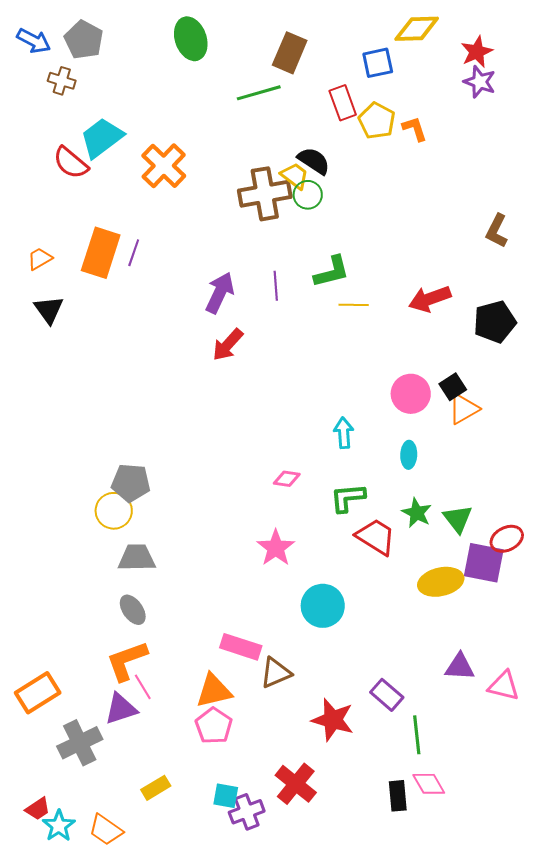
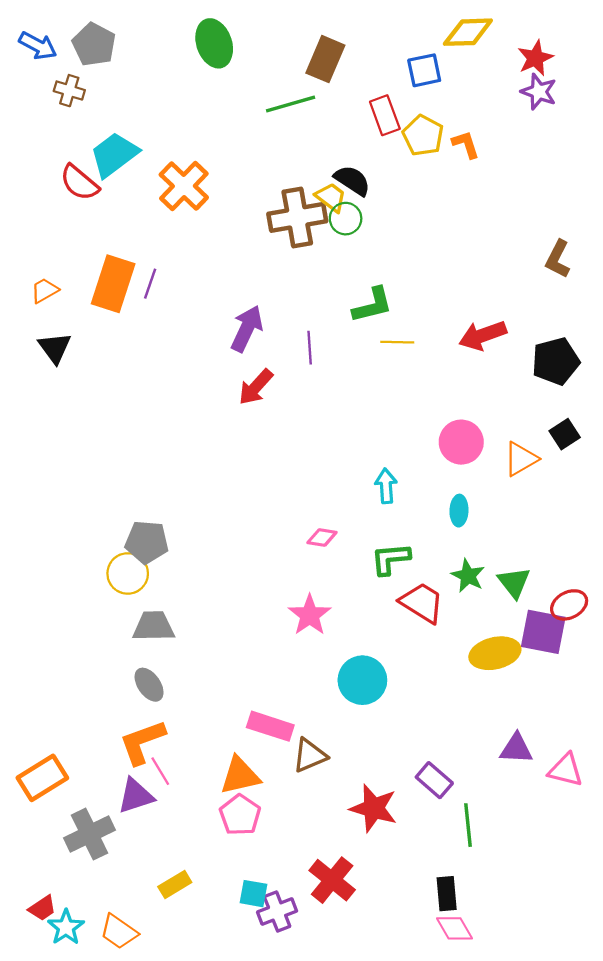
purple line: (276, 286) -> (310, 348), moved
black square: (453, 387) -> (565, 434), moved
pink diamond: (429, 784) -> (454, 928), moved

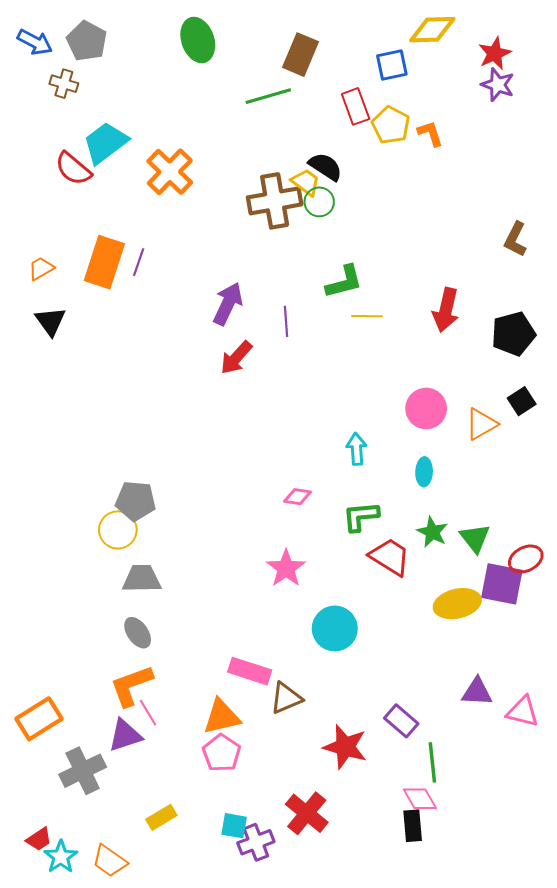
red arrow: (483, 335) -> (446, 310), turned -57
pink diamond: (454, 928) -> (420, 799), moved

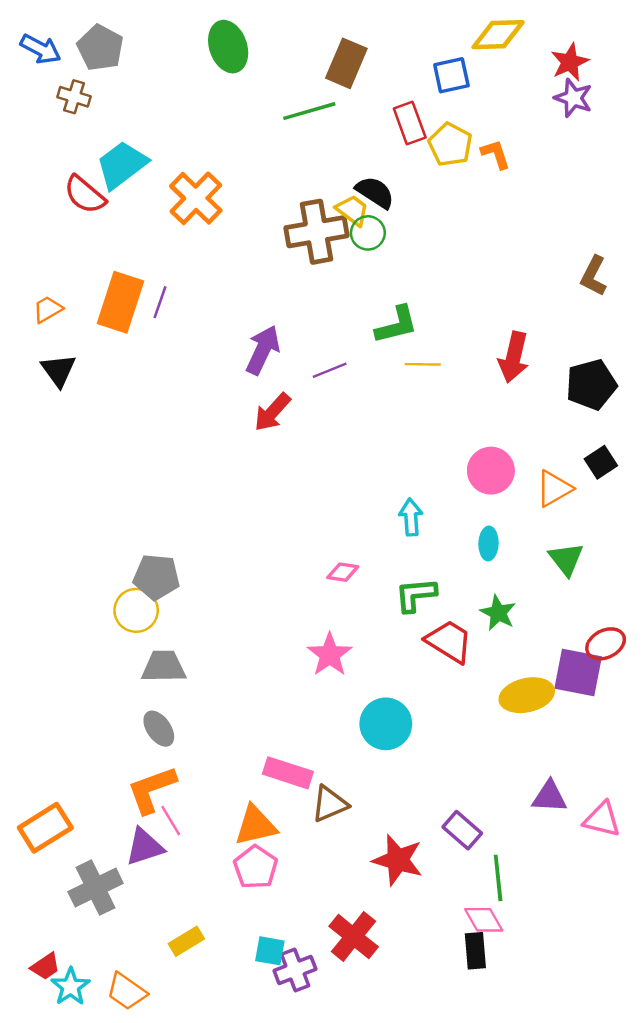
purple line: (286, 321) -> (330, 370), turned 72
green triangle: (475, 538) -> (566, 559), moved

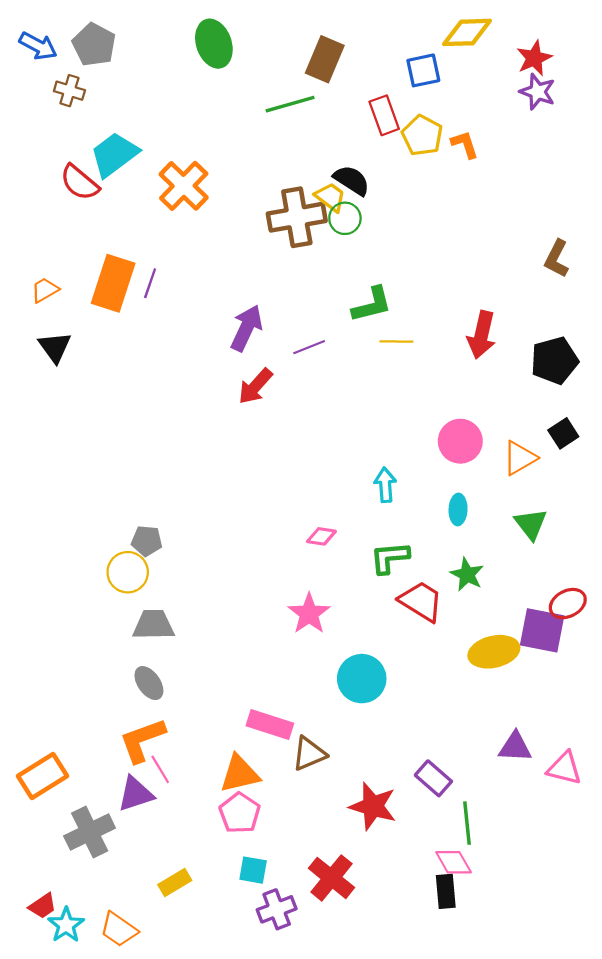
gray pentagon: (156, 577) -> (147, 541), size x0.7
cyan square: (270, 951) -> (253, 870), moved

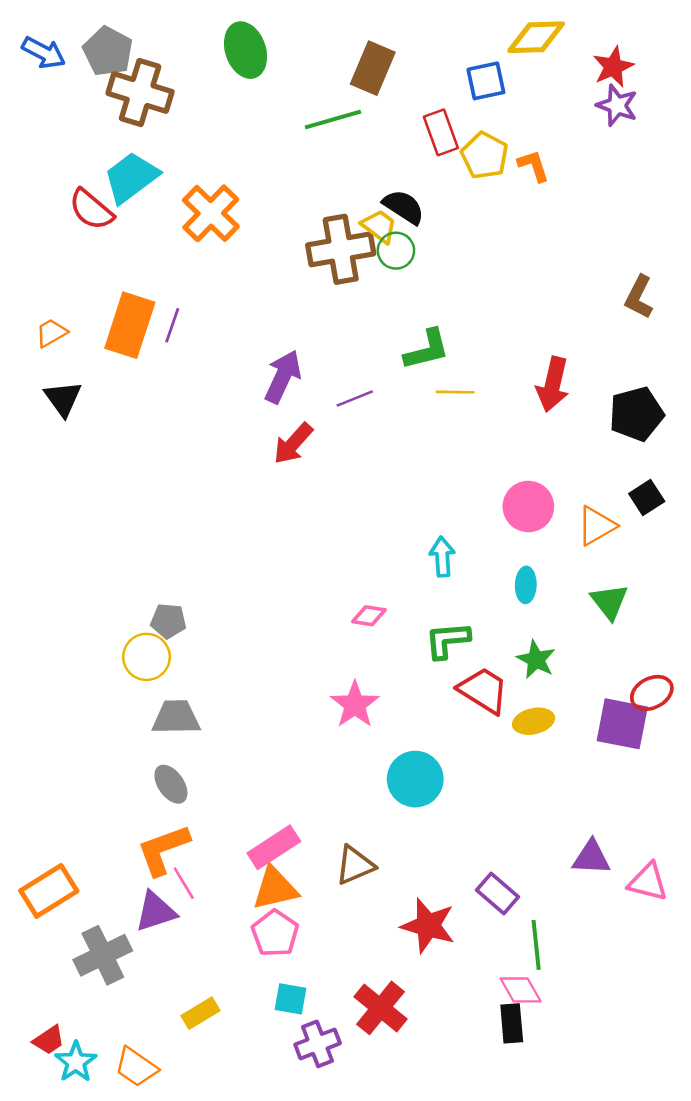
brown cross: (69, 91) -> (140, 93), moved, size x1.8
yellow ellipse: (494, 652) -> (534, 721), moved, size x0.7
pink rectangle: (270, 725) -> (274, 847), moved, turned -51

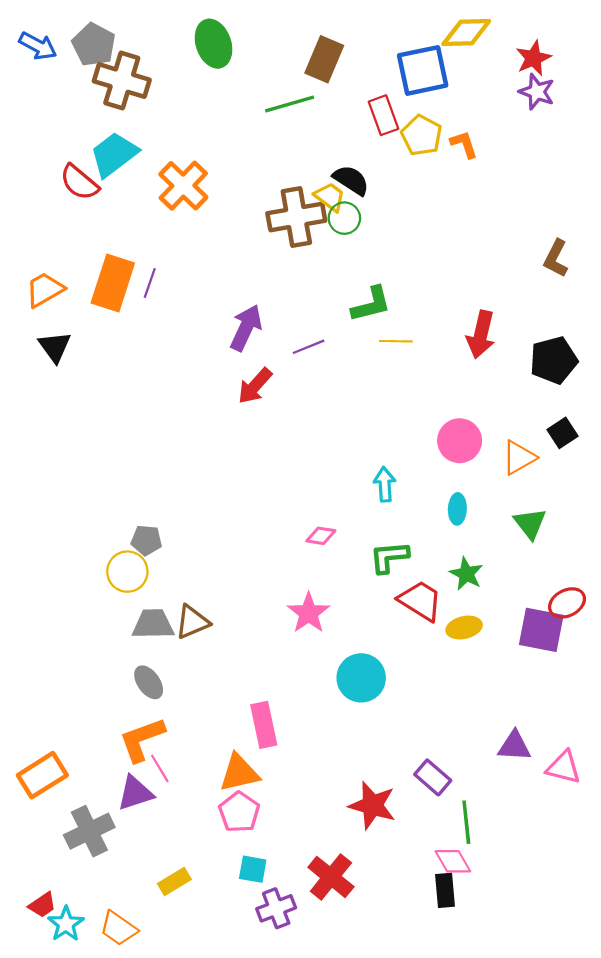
blue square: (486, 81) -> (423, 70), size x1.5
orange trapezoid: (51, 333) -> (45, 290), size x1.4
pink rectangle: (274, 847) -> (264, 725), moved, turned -69
brown triangle: (355, 865) -> (192, 622), moved

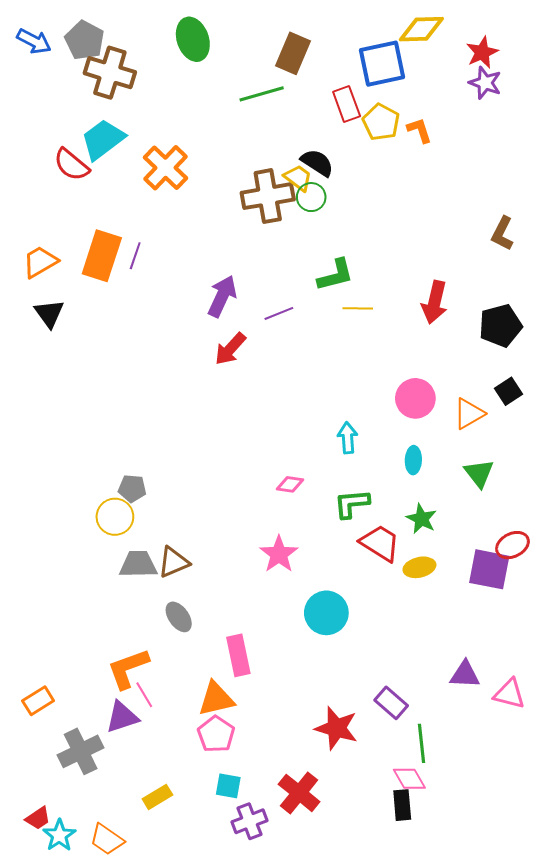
gray ellipse: (149, 682) -> (179, 617), moved
orange rectangle: (42, 775) -> (38, 701), size x0.7

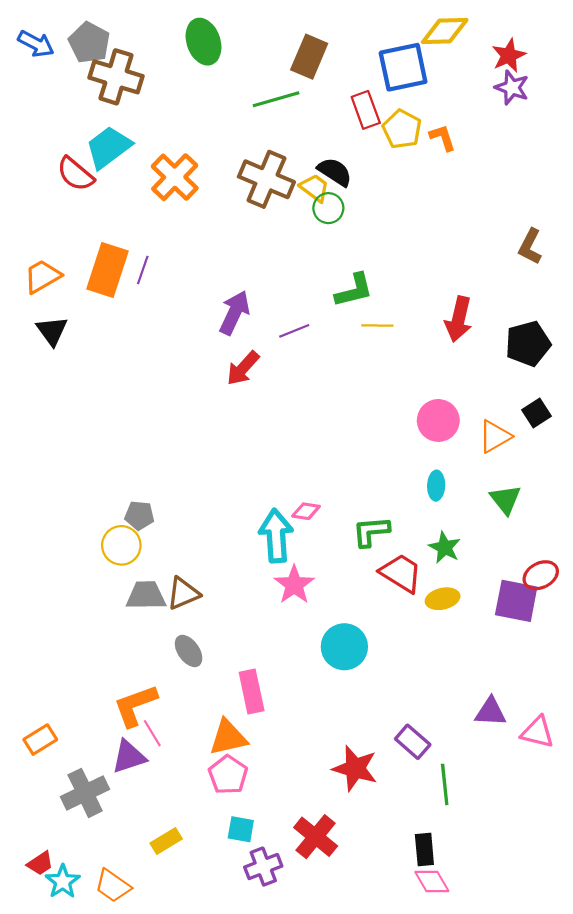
brown cross: (268, 196) -> (266, 179), moved, turned 33
cyan arrow: (348, 438) -> (276, 536), moved, size x1.6
pink diamond: (409, 779) -> (432, 882), moved

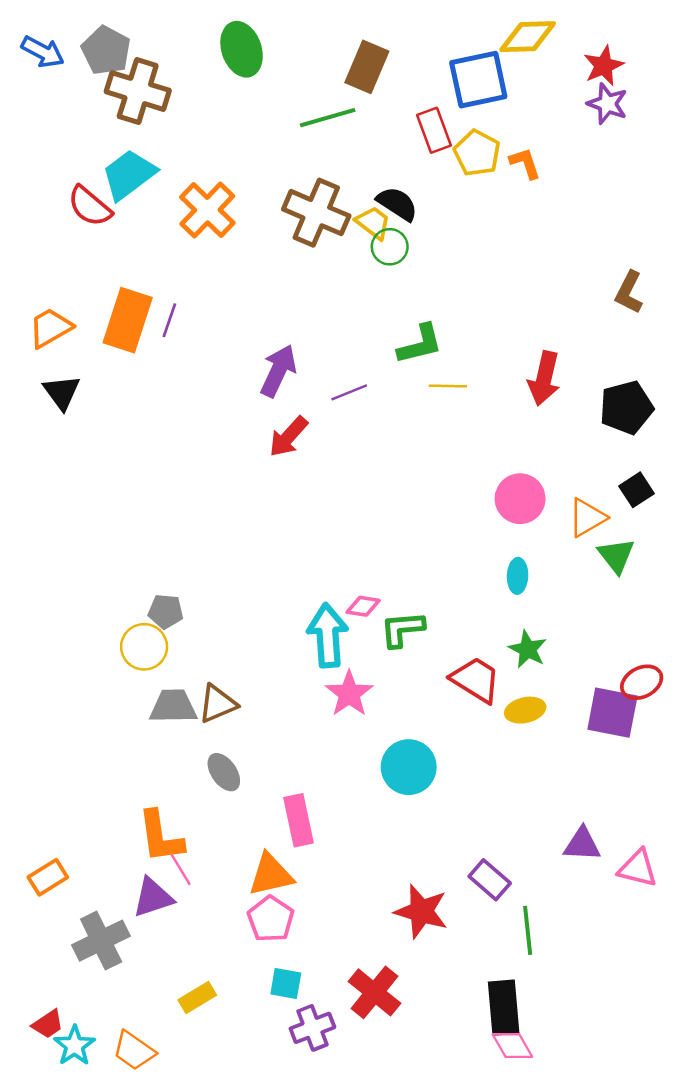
green triangle: (506, 499) -> (616, 556), moved
green L-shape: (371, 531) -> (402, 629), moved
orange L-shape: (135, 705) -> (161, 837), turned -78
black rectangle: (424, 849) -> (504, 1008), size x1.4

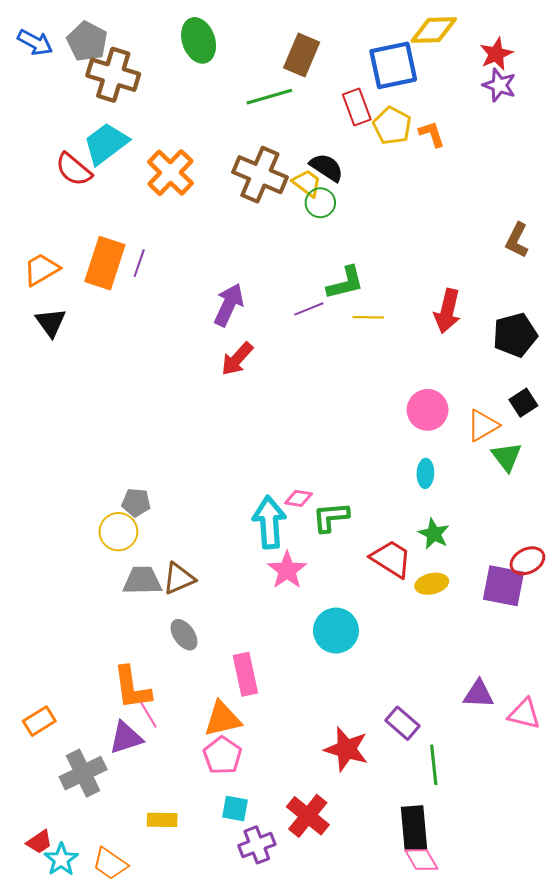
purple line: (349, 392) -> (309, 309), moved
yellow rectangle: (197, 997) -> (162, 820), turned 32

